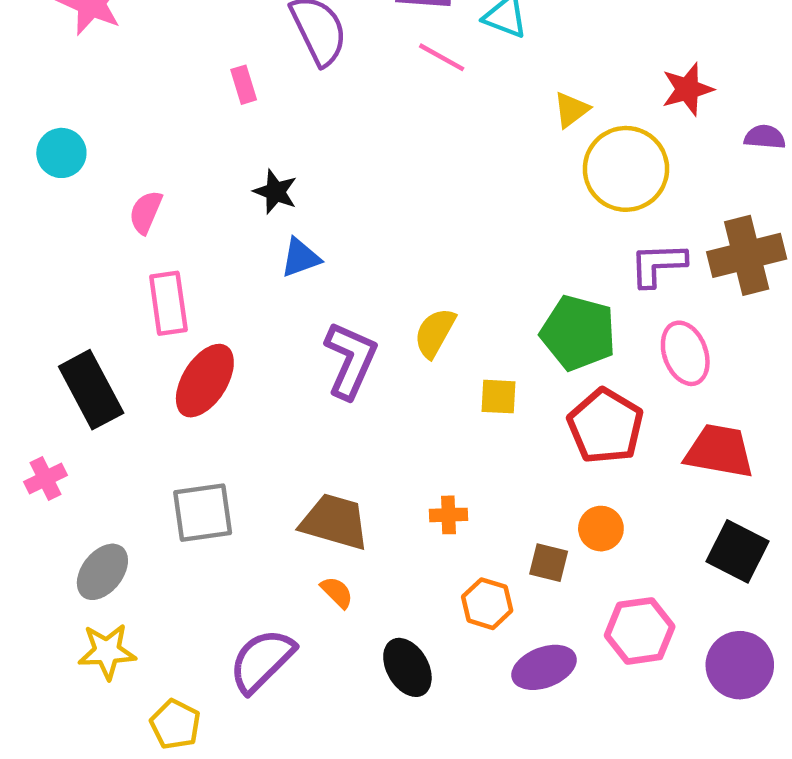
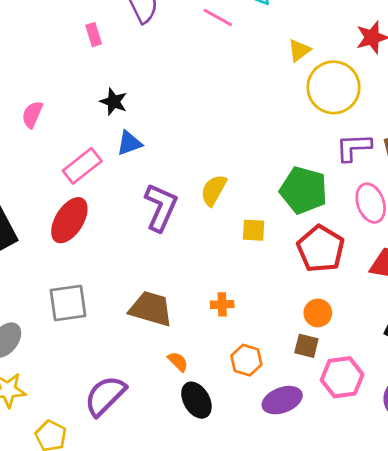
pink rectangle: (168, 303) -> (82, 166), moved, turned 60
brown square: (549, 563) -> (306, 346), moved
orange semicircle: (337, 592) -> (178, 362), moved

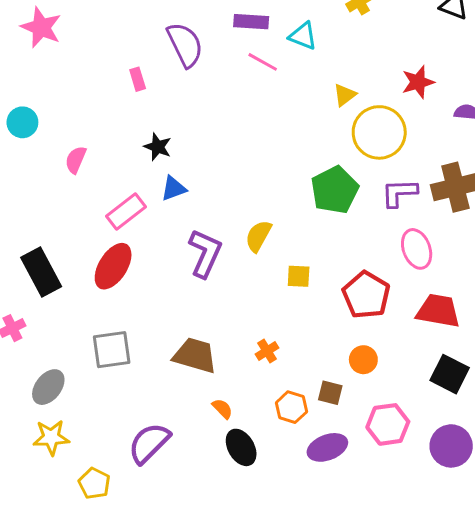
green pentagon: (304, 190) -> (335, 190), moved, turned 30
orange cross: (222, 304) -> (267, 351), turned -30
brown square: (306, 346) -> (330, 393), moved

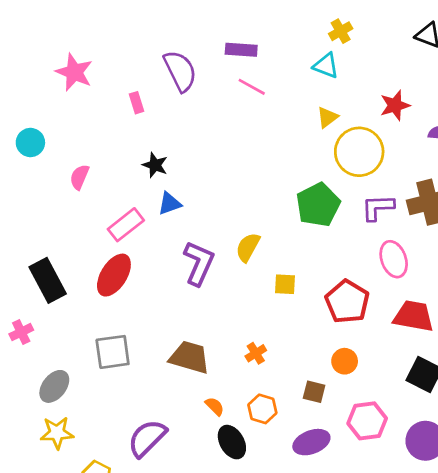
pink star: (41, 27) -> (74, 72), moved
cyan triangle: (303, 36) -> (326, 66), moved
orange hexagon: (291, 407) -> (262, 409), moved

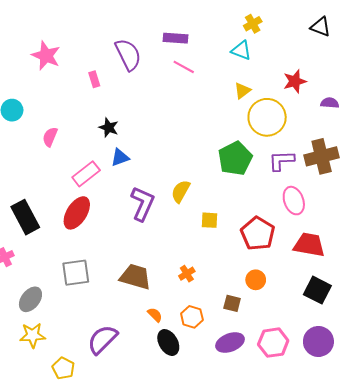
pink hexagon: (367, 421) -> (273, 343), moved

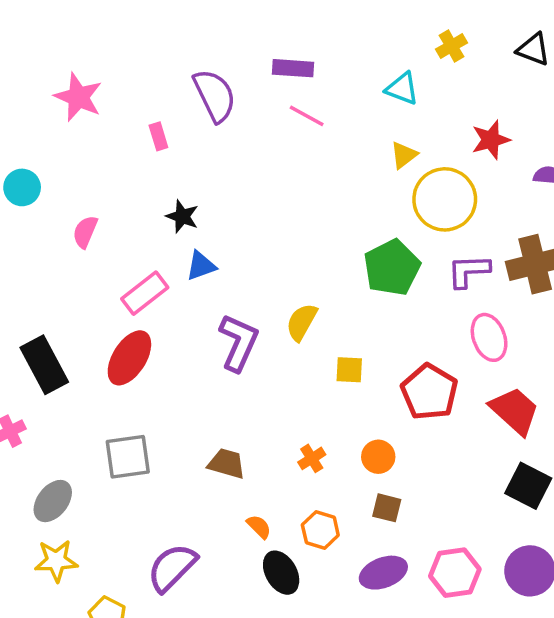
yellow cross: (253, 24) -> (452, 46), moved
red trapezoid: (309, 245) -> (515, 411), turned 32
brown trapezoid: (135, 277) -> (227, 464), size x0.7
orange circle: (256, 280) -> (378, 457), moved

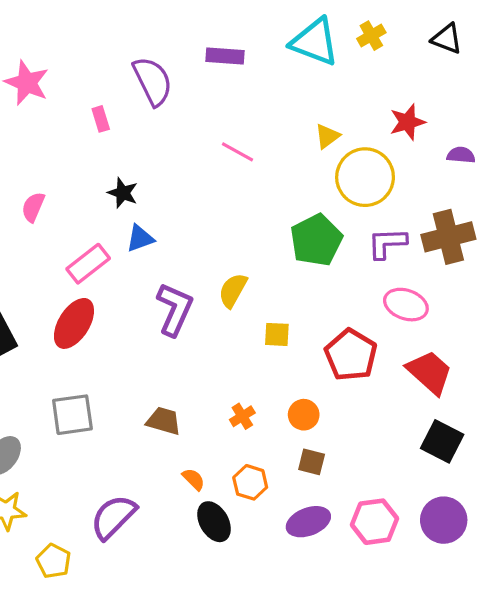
cyan triangle: (402, 89) -> (315, 42), moved, size x1.6
pink line: (307, 116) -> (238, 152), moved
pink ellipse: (489, 337) -> (406, 305), turned -51

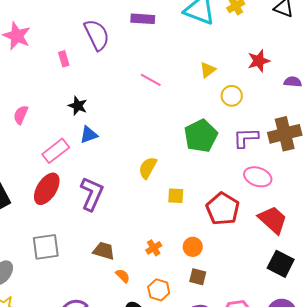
yellow circle: (365, 177) -> (232, 96), size x0.6
purple L-shape: (175, 309) -> (92, 194), moved
orange semicircle: (194, 479) -> (123, 276), moved

